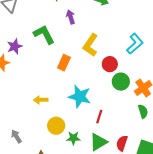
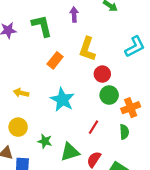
cyan L-shape: (135, 44) -> (135, 47), moved
yellow L-shape: (90, 45) -> (87, 49), turned -30
red line: (99, 117) -> (93, 127), moved
yellow circle: (56, 126) -> (18, 127), moved

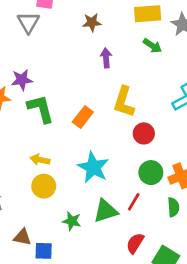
green L-shape: (42, 26) -> (41, 109), moved
green circle: (109, 95) -> (151, 173), moved
yellow circle: (18, 127) -> (44, 186), moved
green triangle: (70, 152) -> (106, 211), moved

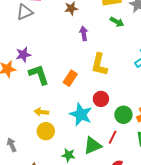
gray triangle: (28, 22) -> (25, 12), turned 42
red circle: (144, 133) -> (101, 99), moved

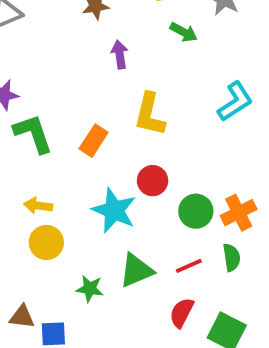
red line: (113, 137) -> (189, 266), moved, turned 40

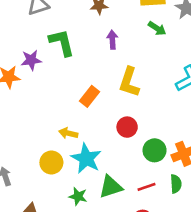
green L-shape: (33, 134) -> (62, 42), moved
yellow arrow: (38, 206) -> (68, 133), moved
cyan star: (114, 210) -> (86, 158), moved

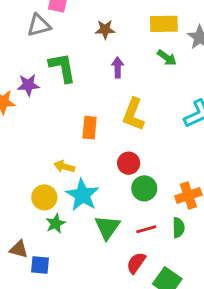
orange rectangle: (90, 96) -> (90, 128), turned -36
green circle: (155, 150) -> (144, 188), moved
green triangle: (111, 187) -> (107, 227), turned -40
green star: (78, 196) -> (56, 224), moved, turned 30

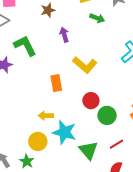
yellow L-shape: (133, 114) -> (85, 65), turned -55
green star: (56, 224) -> (27, 161), moved

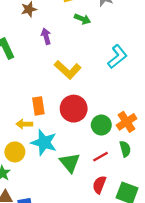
orange rectangle: (56, 83) -> (38, 106), moved
red circle: (91, 101) -> (74, 109), size x1.5
green circle: (107, 115) -> (101, 125), moved

